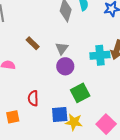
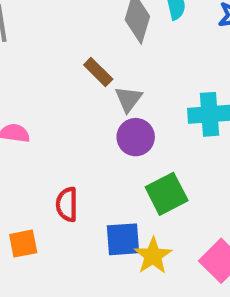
brown rectangle: (33, 43) -> (98, 72), moved
yellow star: (74, 122) -> (153, 256), turned 30

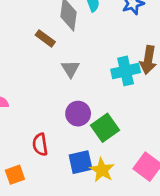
brown rectangle: (98, 72) -> (45, 38), moved
purple circle: (136, 137) -> (78, 114), moved

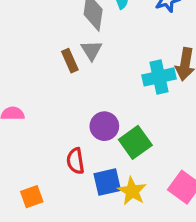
brown rectangle: (45, 38) -> (70, 61), moved, turned 30
gray triangle: (70, 69) -> (91, 50), moved
red semicircle: (40, 144) -> (75, 161), moved

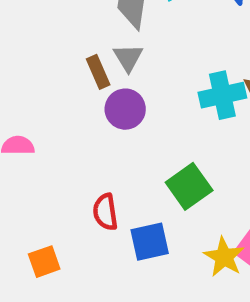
purple circle: (104, 126) -> (125, 109), moved
yellow star: (132, 191) -> (224, 257), moved

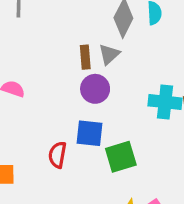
blue square: (150, 242) -> (90, 133), moved

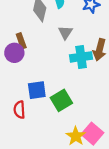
gray triangle: (109, 54) -> (65, 33), moved
purple circle: (95, 89) -> (14, 53), moved

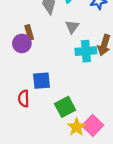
green square: (61, 100) -> (65, 107), moved

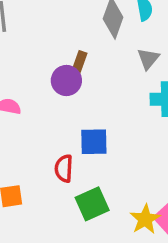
brown rectangle: (29, 32) -> (79, 64), turned 32
green square: (65, 107) -> (92, 204), moved

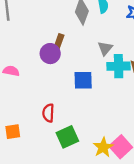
gray triangle: (148, 59) -> (105, 48), moved
blue square: (94, 142) -> (83, 80), moved

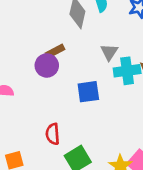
brown rectangle: (59, 42) -> (55, 51), turned 49

